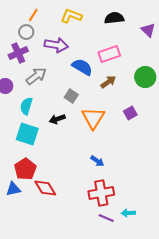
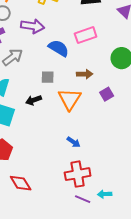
brown arrow: (108, 82) -> (85, 74), moved, turned 35
gray square: (71, 96) -> (48, 77), turned -32
red diamond: (45, 188) -> (21, 183), moved

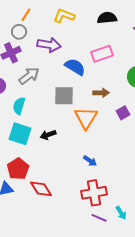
gray square: (48, 77) -> (64, 96), size x1.5
black arrow: (34, 100) -> (48, 135), moved
red diamond: (21, 183) -> (41, 189), moved
cyan arrow: (105, 194) -> (121, 213), turned -120

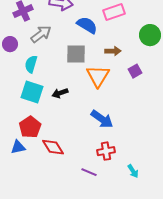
blue arrow: (90, 161) -> (102, 119), size x1.6
red cross: (94, 193) -> (106, 151), size x0.7
purple line: (99, 218) -> (89, 172), moved

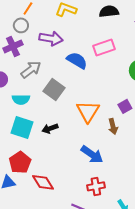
brown arrow: (113, 51) -> (113, 126), moved, turned 77
gray square: (76, 54) -> (54, 89), moved, turned 35
cyan semicircle: (31, 64) -> (21, 99), turned -108

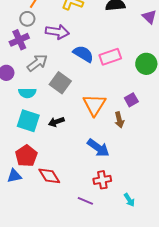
pink rectangle: (104, 47) -> (110, 57), moved

